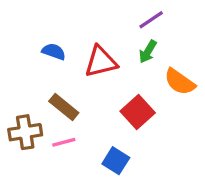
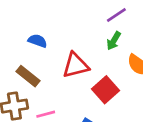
red triangle: (101, 62) -> (76, 65), moved
brown rectangle: (64, 107) -> (28, 76), moved

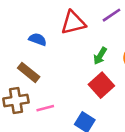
green arrow: (114, 41) -> (100, 56), moved
red triangle: (76, 65) -> (73, 23), moved

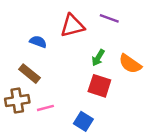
purple line: (111, 15) -> (109, 18), turned 54
red square: (101, 85) -> (99, 86), turned -30

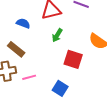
green arrow: (98, 58) -> (57, 35), moved

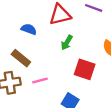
pink line: (29, 77) -> (40, 81), moved

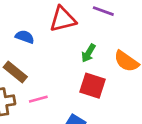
green arrow: (67, 43) -> (88, 53), moved

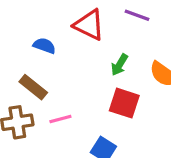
red triangle: (63, 19) -> (89, 25), turned 40

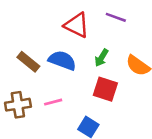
blue semicircle: (44, 46) -> (62, 60), moved, size x1.5
brown rectangle: (33, 87) -> (28, 62), moved

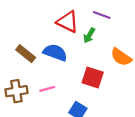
green arrow: (101, 58) -> (89, 35), moved

